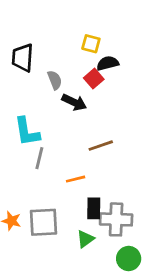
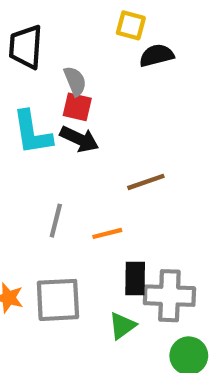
red square: (94, 79) -> (77, 107), moved, turned -36
black arrow: (74, 102) -> (79, 139), moved
cyan L-shape: (27, 132) -> (32, 133), moved
gray line: (39, 158) -> (56, 221), moved

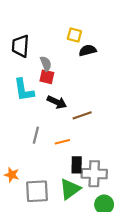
black arrow: (79, 139) -> (57, 102), moved
gray square: (58, 300) -> (37, 191), moved
green triangle: (122, 326) -> (70, 189), size x1.5

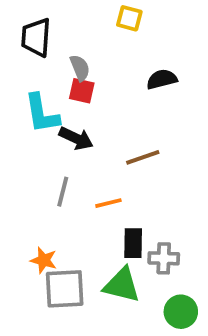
black semicircle: (88, 50) -> (162, 79), moved
black arrow: (57, 102) -> (76, 138), moved
gray cross: (94, 174) -> (164, 258), size x0.7
orange star: (12, 175) -> (44, 260), moved
green triangle: (70, 189) -> (122, 285), turned 50

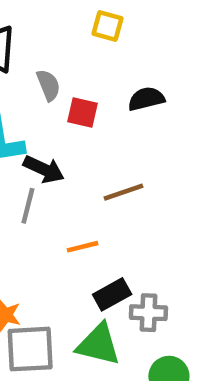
red square: (82, 91) -> (83, 112), moved
gray line: (63, 192) -> (28, 206), moved
black rectangle: (133, 243) -> (112, 294), turned 60

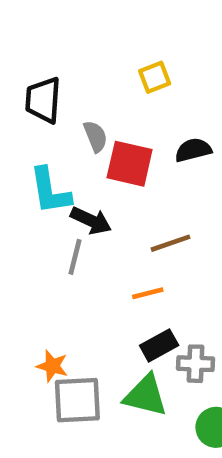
yellow square: (108, 26) -> (155, 77), turned -36
red square: (83, 112) -> (130, 164), size x1.5
orange line: (83, 247) -> (148, 293), moved

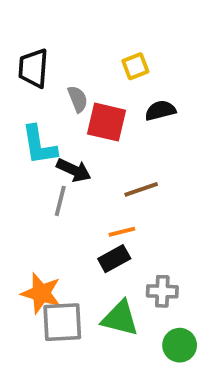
yellow square: (155, 77) -> (135, 66), moved
black rectangle: (159, 345) -> (114, 259), moved
orange star: (52, 366) -> (41, 293), size x1.5

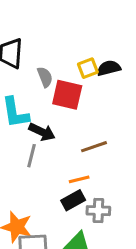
yellow square: (135, 66) -> (88, 68), moved
black semicircle: (160, 110) -> (109, 68), moved
gray cross: (162, 291) -> (98, 211), moved

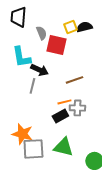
gray cross: (98, 211) -> (77, 108), moved

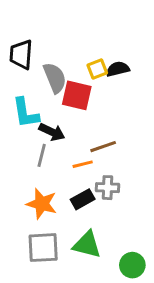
gray semicircle: (41, 33) -> (55, 78), size x1.5
orange line: (64, 102) -> (83, 164), moved
orange star: (22, 134) -> (42, 204), moved

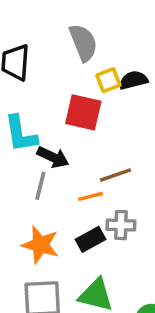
gray semicircle: (55, 78) -> (83, 43), moved

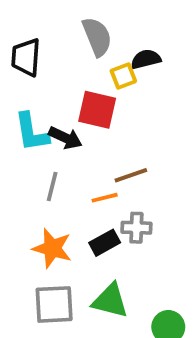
black semicircle: (133, 80) -> (146, 59), moved
black arrow: (53, 157) -> (65, 138), moved

